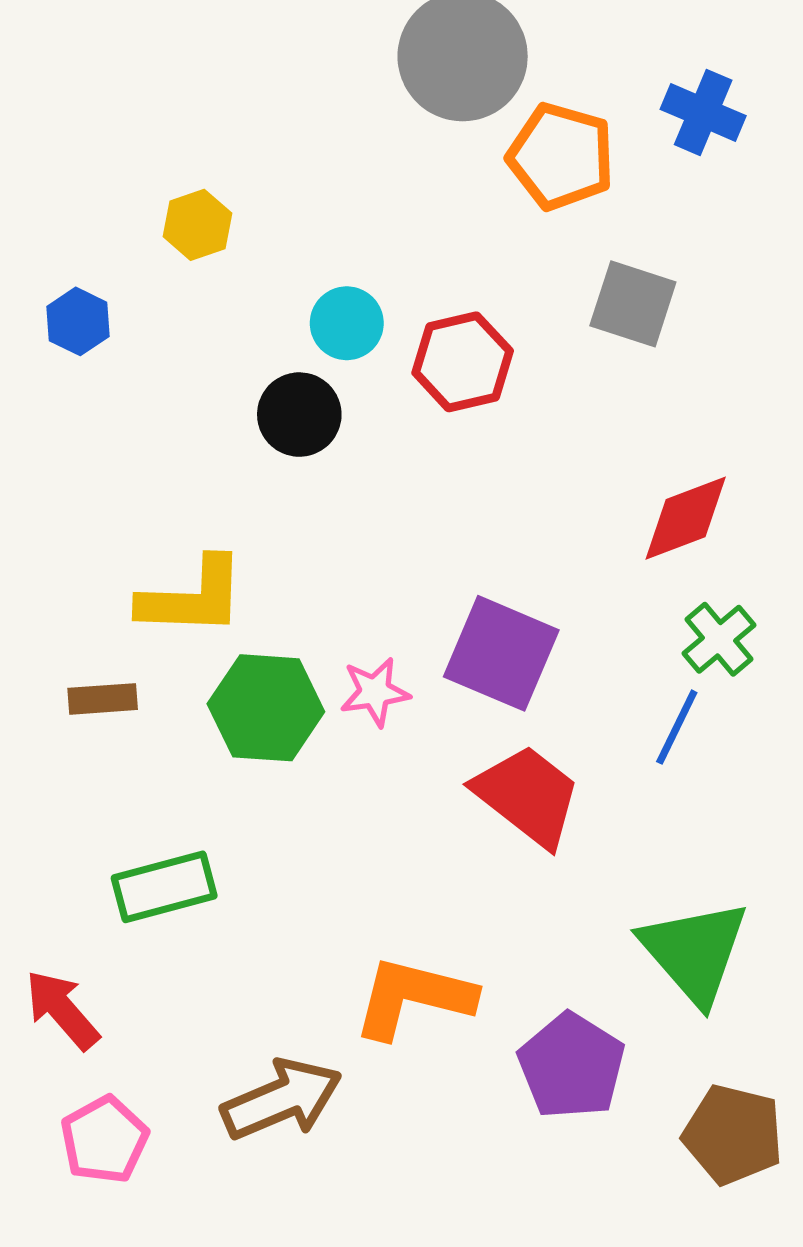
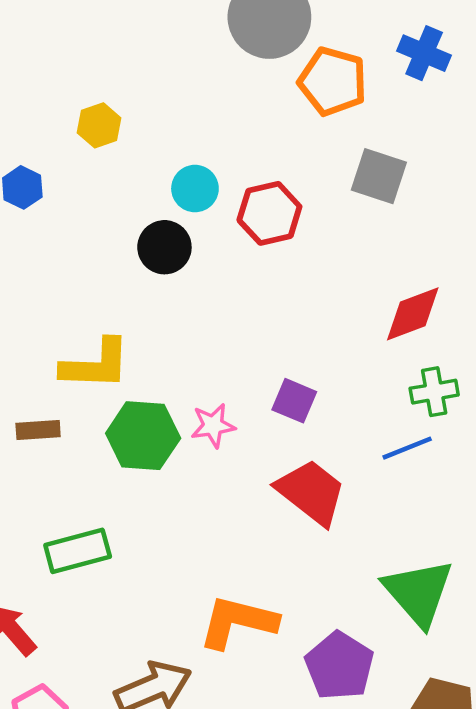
green cross: (719, 639) -> (434, 392), turned 30
purple square: (501, 653) -> (294, 401), size x0.6
blue line: (677, 727) -> (407, 448), turned 42

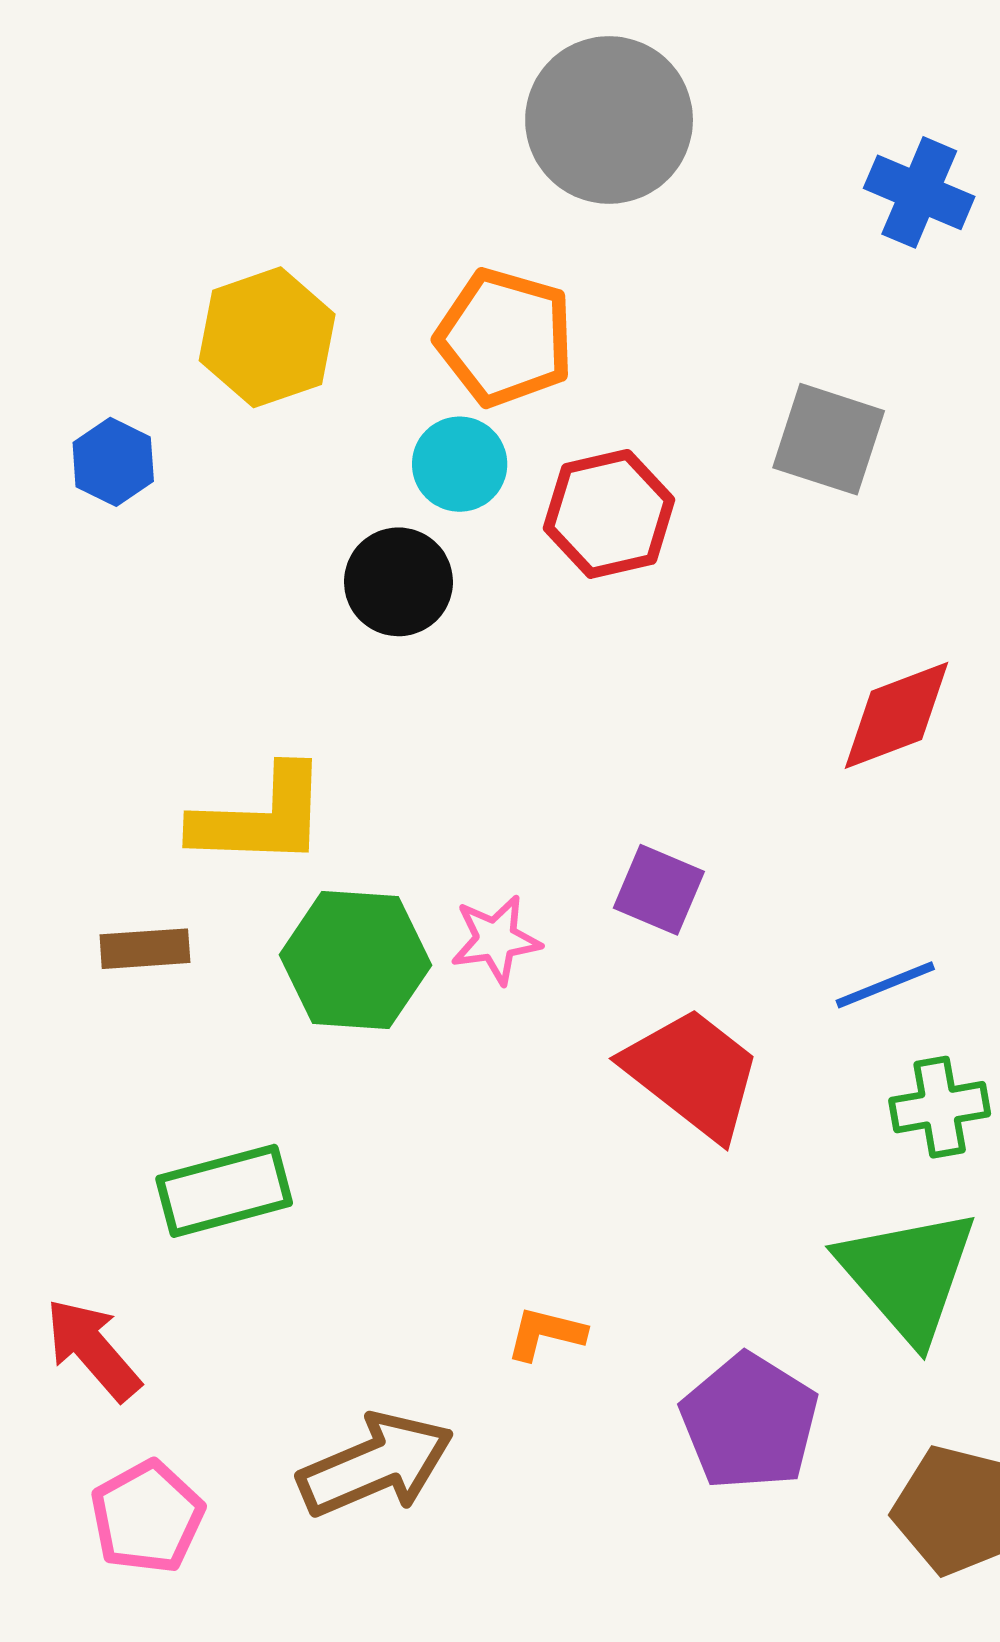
orange pentagon: (333, 81) -> (505, 337), moved
yellow hexagon: (99, 125) -> (267, 337), size x1.5
green cross: (434, 392) -> (940, 1107), moved
orange L-shape: (238, 622) -> (546, 1334), size x0.5

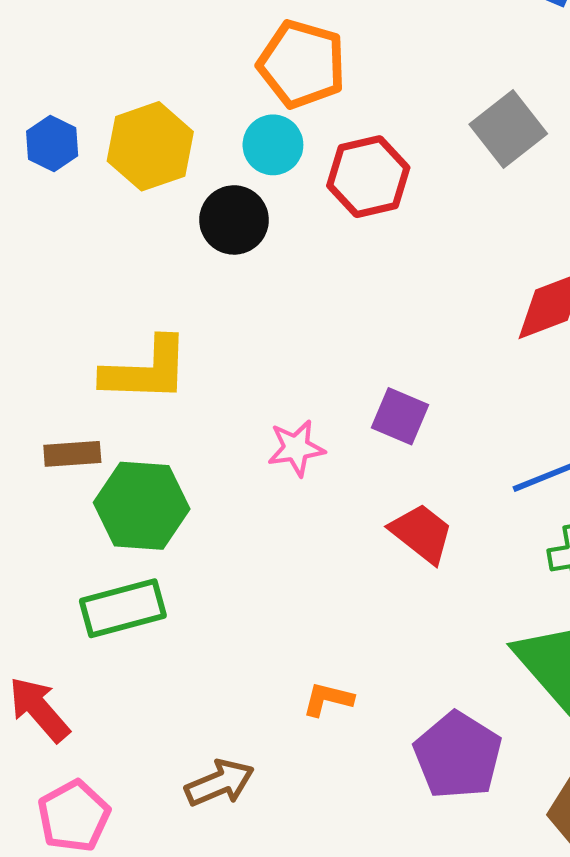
yellow hexagon: (267, 337) -> (150, 146), moved
gray square: (829, 439) -> (508, 129), turned 34
green hexagon: (355, 960) -> (142, 506), moved
red trapezoid: (693, 1073) -> (422, 533), size x0.7
brown arrow: (376, 1465) -> (220, 783), size x0.7

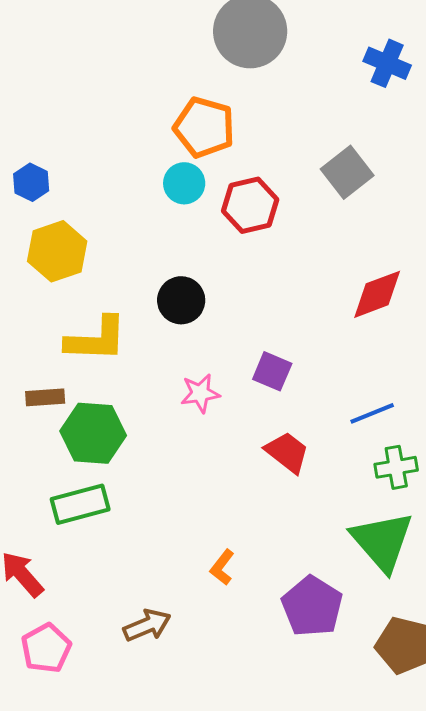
yellow hexagon: (150, 146) -> (57, 251), moved
black circle: (234, 220) -> (181, 300), moved
orange L-shape: (328, 699) -> (222, 567), turned -66

